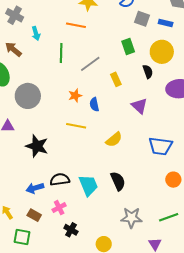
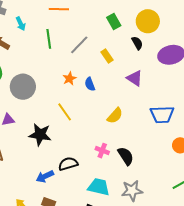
yellow line: (76, 126) -> (65, 112), moved, turned 54
cyan trapezoid: (88, 185) -> (99, 187), moved, turned -45
pink cross: (59, 208) -> (102, 151), moved, turned -32
gray star: (131, 218) -> (132, 191), moved

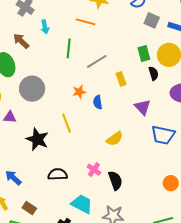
green rectangle: (114, 22) -> (144, 53), moved
blue trapezoid: (162, 115) -> (163, 135), moved
blue arrow: (45, 176) -> (13, 178), moved, turned 54

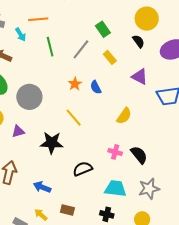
orange line: (85, 22) -> (38, 19), moved
green rectangle: (144, 53) -> (103, 29), moved

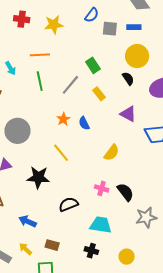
orange line: (38, 19) -> (40, 55), moved
gray star: (149, 189) -> (146, 217), moved

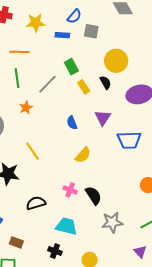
blue rectangle: (134, 27) -> (62, 35), moved
yellow rectangle: (99, 94) -> (84, 87), moved
purple triangle: (128, 114) -> (103, 118), turned 30
orange star: (63, 119) -> (26, 108), moved
blue semicircle: (84, 123) -> (72, 123), moved

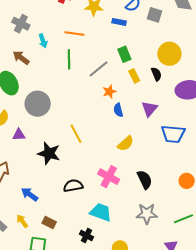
gray square: (91, 31) -> (155, 15), moved
orange star: (26, 108) -> (109, 92), moved
pink cross: (70, 190) -> (109, 177), size x1.5
black semicircle: (94, 195) -> (145, 180), moved

